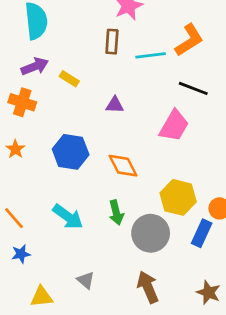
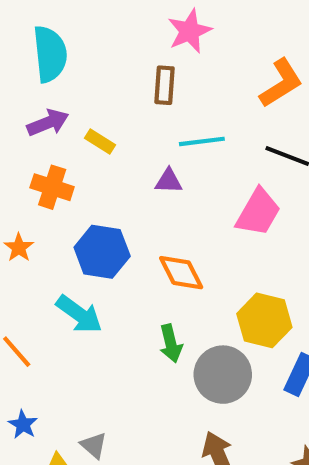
cyan line: (151, 55) -> (202, 141), moved
orange cross: (22, 102) -> (52, 187), moved
cyan arrow: (68, 217) -> (79, 314), moved
blue star: (21, 254) -> (23, 425), moved, turned -30
gray triangle: (86, 280) -> (94, 445), moved

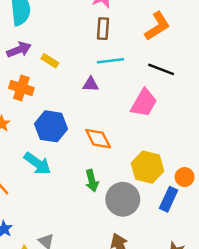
brown rectangle: (164, 85) -> (103, 29), moved

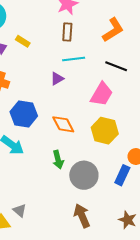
yellow rectangle: (50, 61) -> (23, 41), moved
purple triangle: (91, 84) -> (57, 79), turned -32
yellow hexagon: (148, 167) -> (105, 131), moved

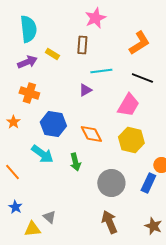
brown rectangle: (67, 32) -> (82, 45), moved
green arrow: (58, 160) -> (75, 162), moved

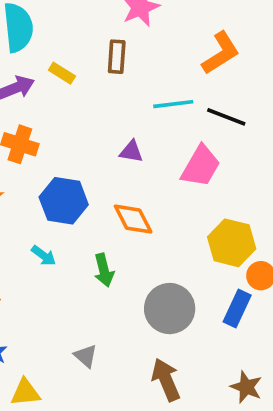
cyan line: (101, 71) -> (173, 104), moved
purple triangle: (85, 90) -> (131, 152), moved, turned 40
yellow hexagon: (131, 140) -> (232, 243), moved
cyan arrow: (42, 154) -> (44, 256), size x0.6
gray triangle: (49, 217) -> (86, 356), moved

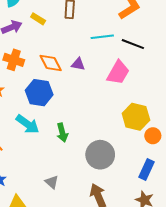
orange diamond: (133, 219) -> (51, 63), moved
cyan arrow: (44, 256) -> (28, 124), size x1.6
blue rectangle: (237, 309) -> (147, 169), moved

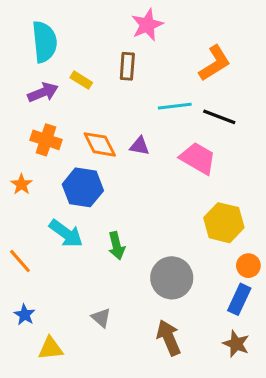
pink trapezoid: (118, 73) -> (198, 158), turned -90
orange circle: (153, 136) -> (248, 266), moved

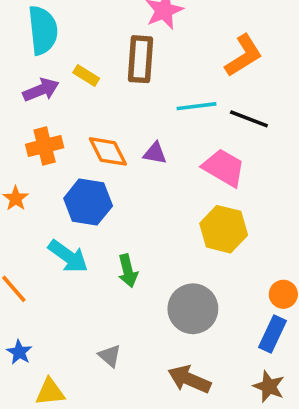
brown rectangle: (127, 66) -> (140, 59), size x1.4
orange cross: (46, 140) -> (45, 146), turned -32
yellow hexagon: (224, 223) -> (224, 229), moved
brown arrow: (169, 338) -> (189, 379), turned -44

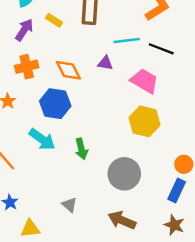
purple arrow: (41, 90) -> (24, 30), turned -35
purple triangle: (155, 153) -> (105, 63), moved

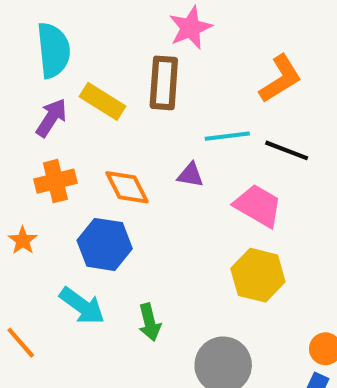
yellow rectangle: (54, 20) -> (102, 101), size x1.5

